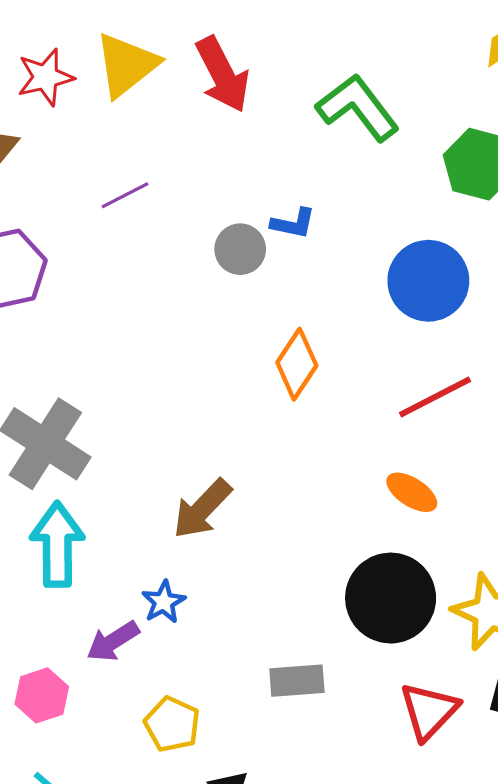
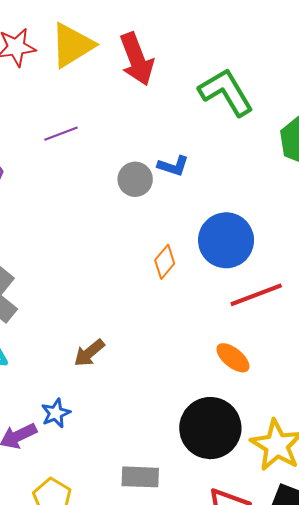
blue circle: (428, 281) -> (226, 240), moved
orange diamond: (297, 364) -> (165, 262), size x0.7
brown arrow: (202, 509) -> (89, 353), size x0.7

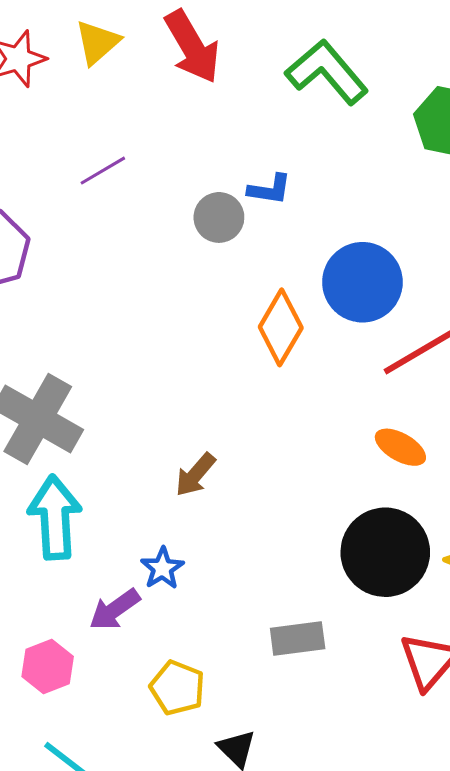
yellow triangle: (72, 45) -> (97, 42), size x0.7
orange diamond: (165, 262) -> (281, 327), size x1.5

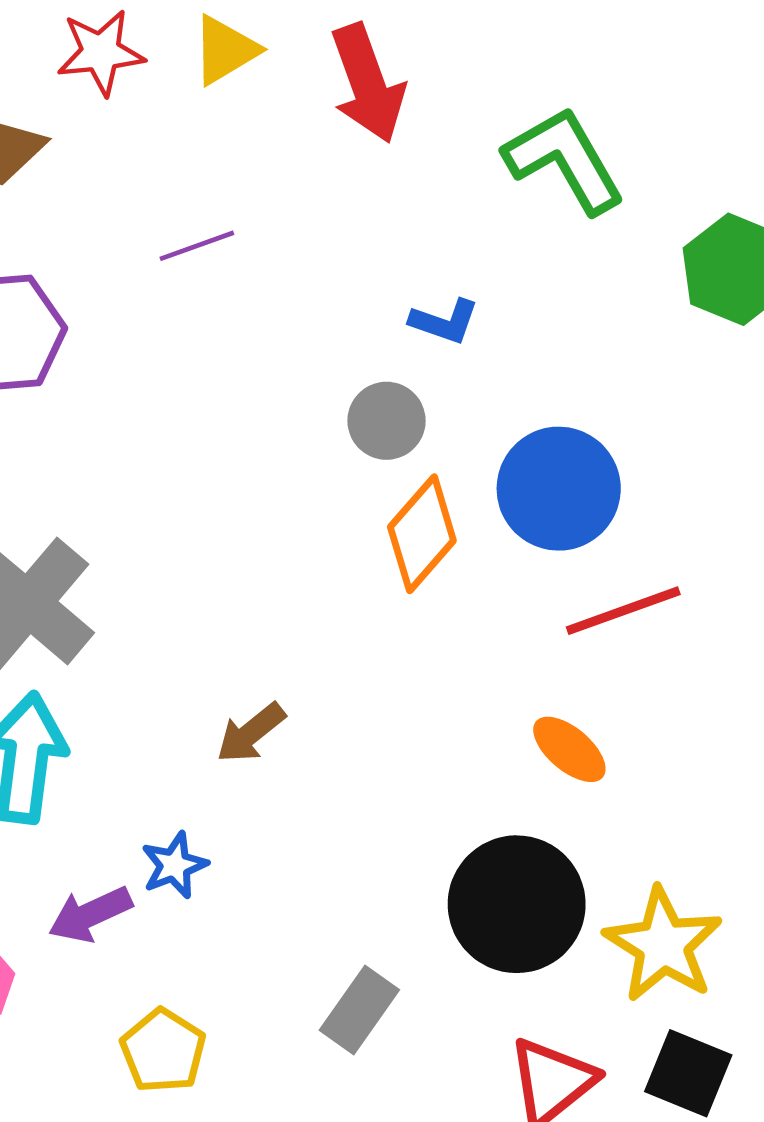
gray circle: (219, 217) -> (387, 421), moved
gray rectangle: (298, 638) -> (359, 1010), turned -58

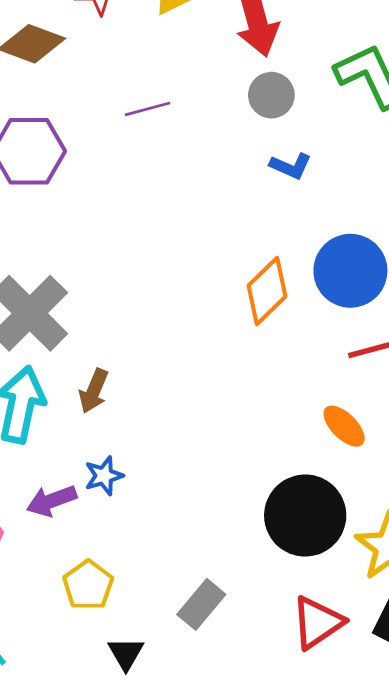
gray circle: (387, 421) -> (271, 95), moved
brown arrow: (251, 733) -> (94, 391), moved, turned -33
gray rectangle: (359, 1010) -> (201, 604), moved

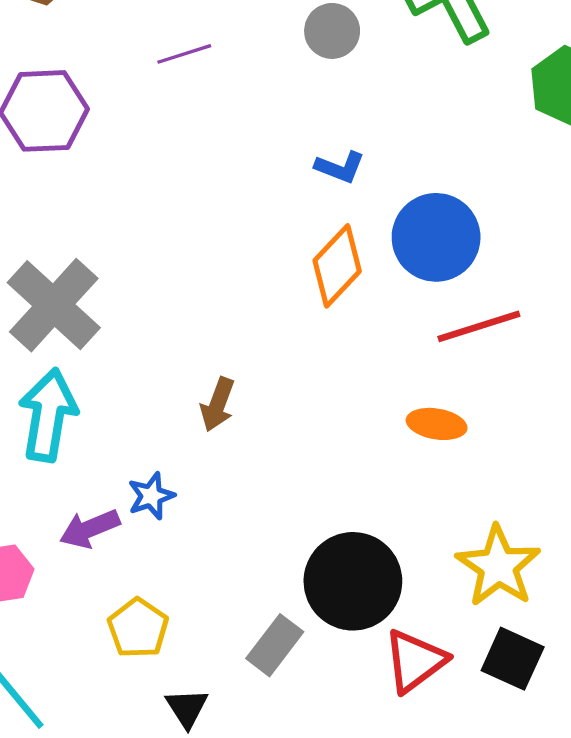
blue L-shape: (291, 166) -> (340, 167), moved
brown arrow: (94, 391) -> (218, 404), moved
orange ellipse: (344, 426) -> (437, 424), turned -33
black circle: (305, 516) -> (353, 581), moved

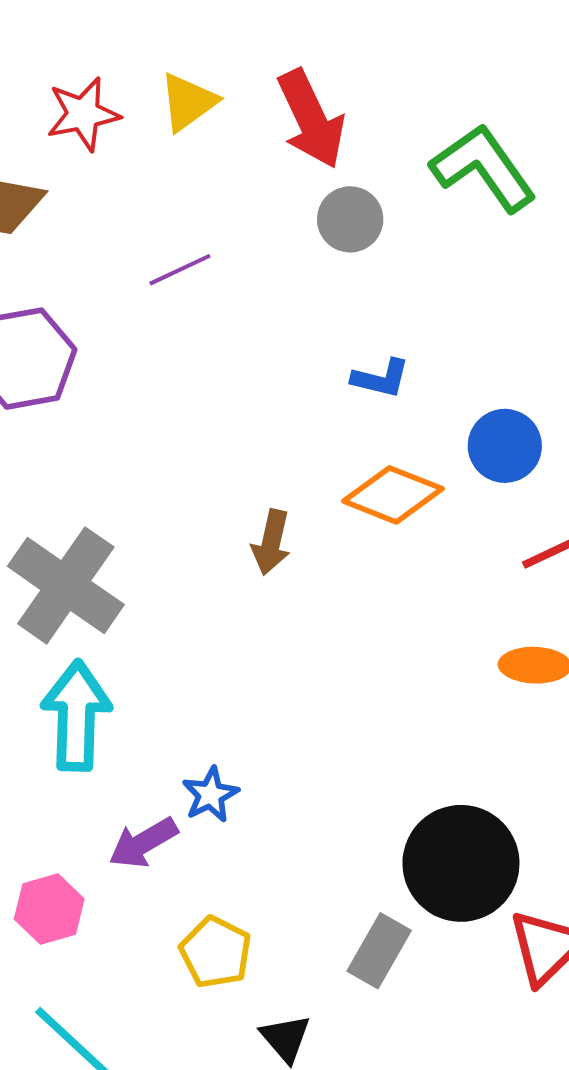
blue circle: (436, 237) -> (505, 446), size x0.7
orange diamond: (337, 266) -> (393, 495), turned 76
brown arrow: (218, 404) -> (271, 542), moved

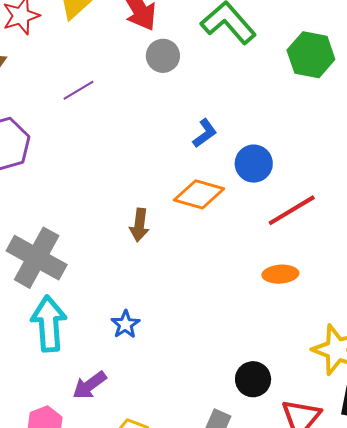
blue L-shape: (381, 378) -> (205, 133), moved, turned -44
blue star: (210, 795) -> (125, 324), moved
black circle: (461, 863) -> (253, 379), size x0.6

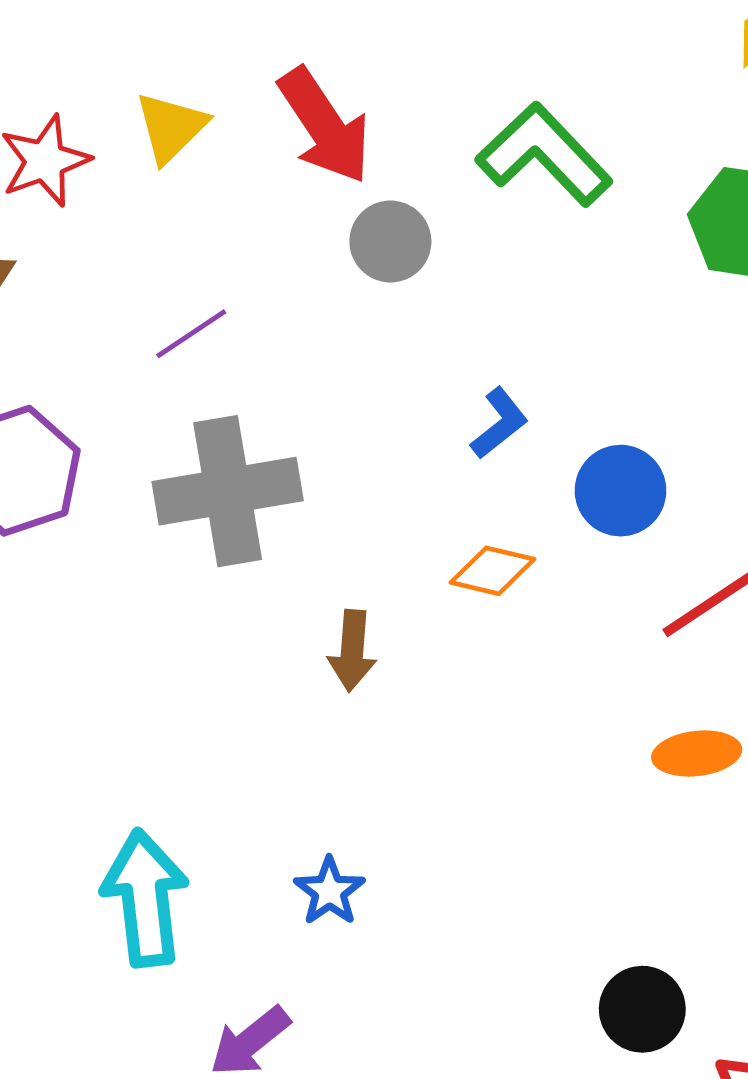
orange diamond: (199, 194) -> (492, 571), size x0.7
gray cross: (37, 258) -> (228, 491), moved, turned -36

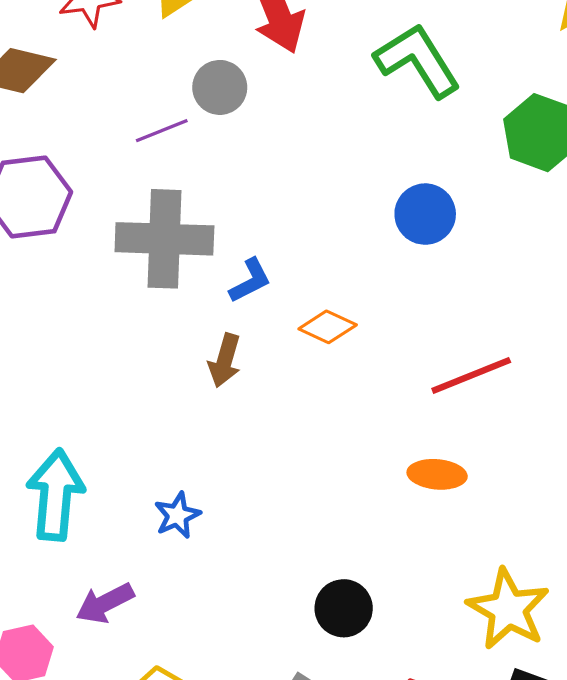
gray circle: (390, 241) -> (220, 87), moved
blue L-shape: (499, 423) -> (250, 281), moved
blue circle: (620, 491) -> (425, 214), moved
black circle: (642, 1009) -> (344, 608), moved

